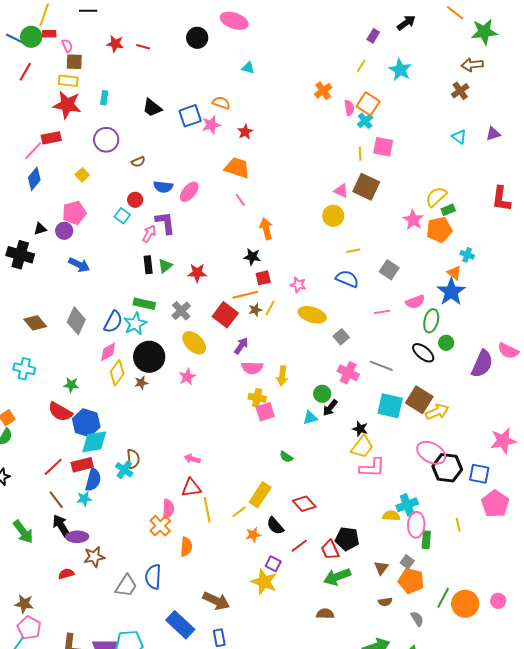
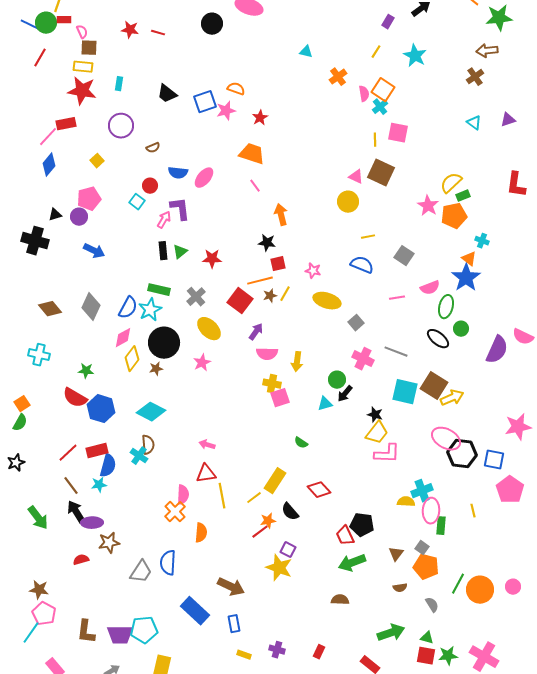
cyan triangle: (248, 68) -> (306, 52), moved
cyan diamond: (94, 442) -> (151, 412), moved, turned 36
red line: (299, 546) -> (260, 532), moved

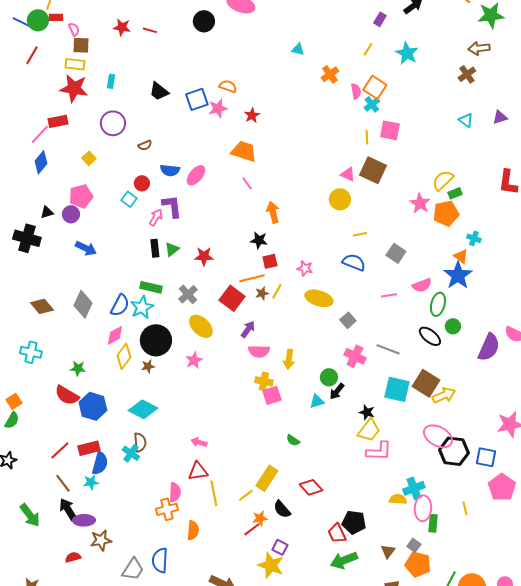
orange cross: (175, 512) -> (167, 509), turned 30

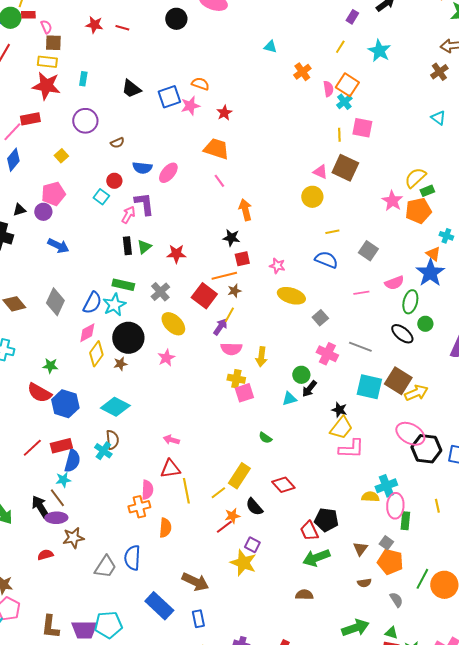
yellow line: (277, 291) -> (229, 315), moved
brown line: (63, 483) -> (57, 498), moved

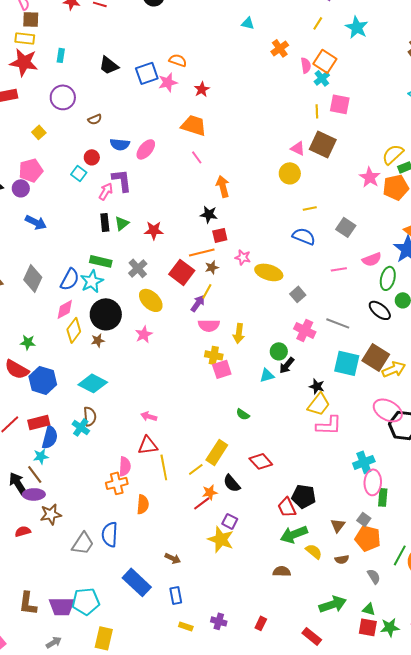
pink star: (277, 266) -> (243, 257), moved
yellow semicircle: (370, 497) -> (314, 551), moved, turned 36
brown arrow: (195, 582) -> (173, 558), size x0.6

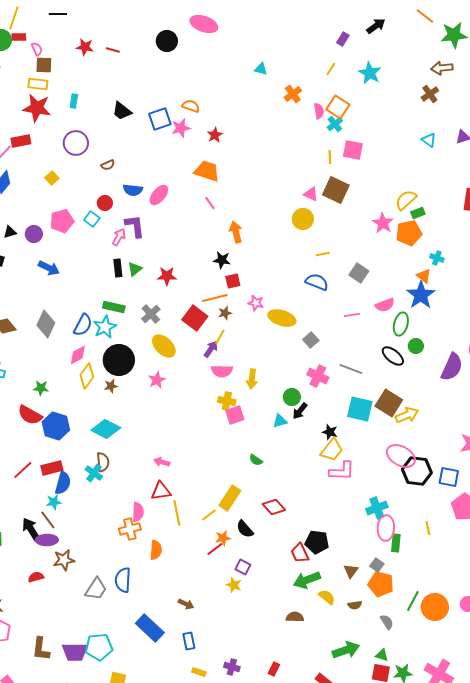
pink pentagon: (31, 170) -> (62, 221), moved
yellow star: (221, 539) -> (234, 585), size x0.6

